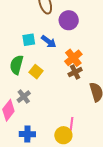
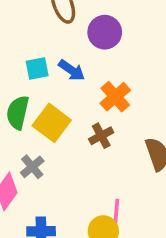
yellow square: (36, 72) -> (52, 123), size x1.5
brown cross: (75, 72) -> (101, 136), moved

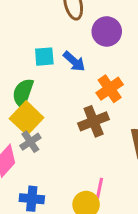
yellow square: (52, 123) -> (27, 118), moved
brown cross: (101, 136) -> (94, 121), size x1.4

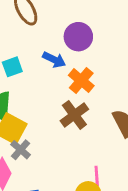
purple circle: (107, 31) -> (78, 37), moved
blue arrow: (74, 61) -> (54, 60), moved

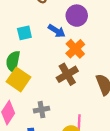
gray cross: (21, 150) -> (41, 110), moved, turned 32

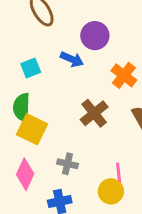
orange cross: (75, 49) -> (124, 75), moved
gray cross: (41, 110) -> (68, 164), turned 32

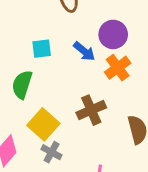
orange cross: (124, 75) -> (118, 68), moved
yellow square: (32, 129) -> (43, 124), moved

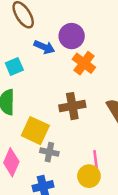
blue arrow: (84, 51) -> (44, 47), moved
brown cross: (91, 110) -> (72, 106), turned 30

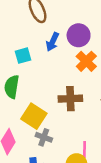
blue arrow: (44, 47) -> (52, 42), turned 84

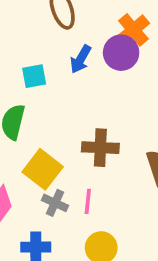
orange cross: (86, 61) -> (133, 30), moved
pink line: (85, 150) -> (88, 201), moved

